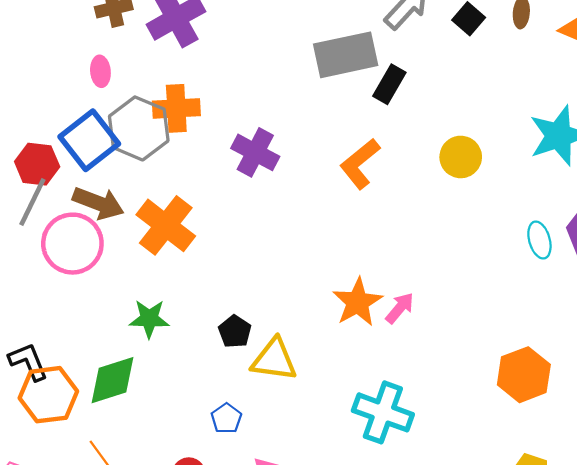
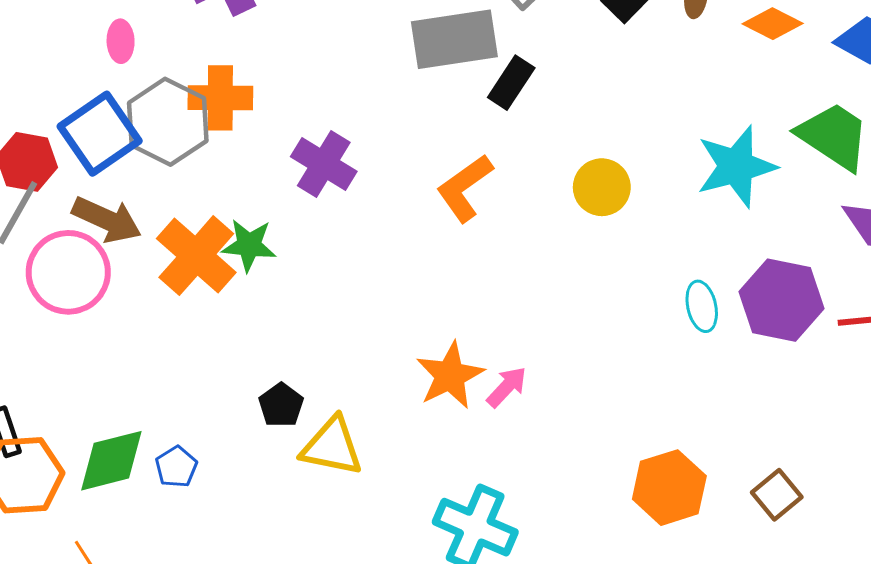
green star: (149, 319) -> (249, 245), moved
blue pentagon: (226, 418) -> (176, 467), moved

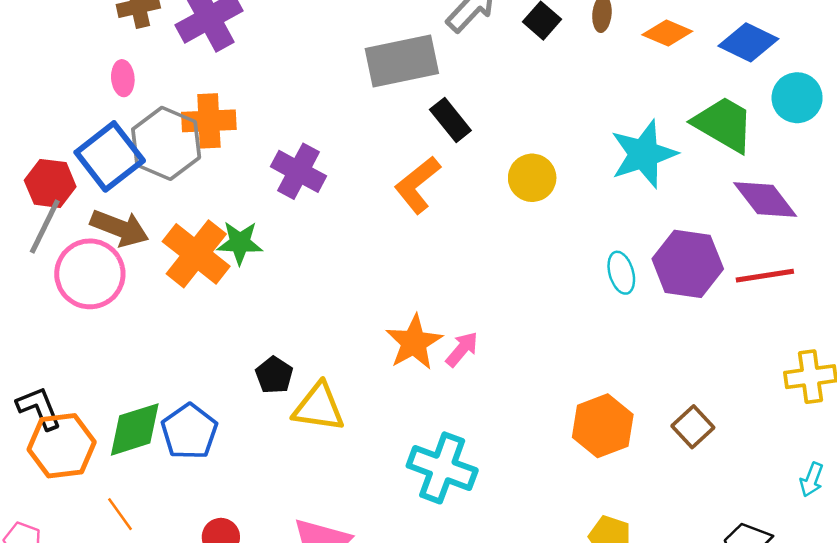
black rectangle: (511, 83) -> (450, 120), moved, turned -69
blue pentagon: (176, 467) -> (189, 432), size x1.6

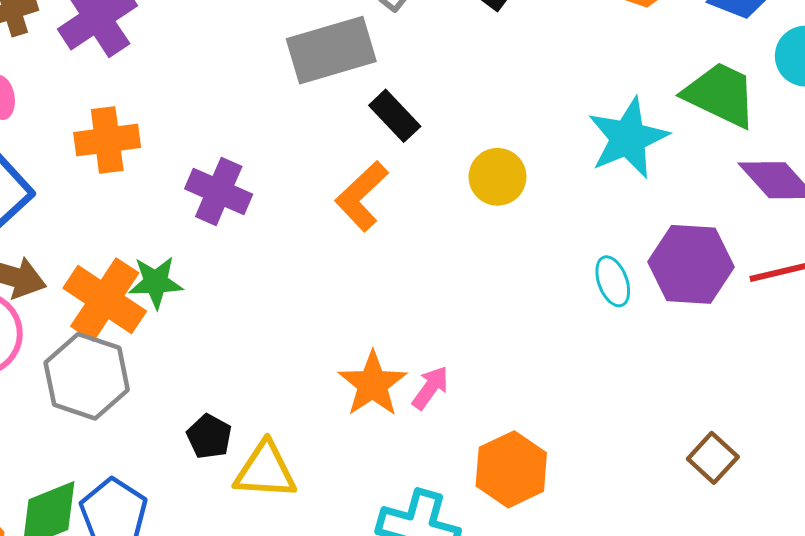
gray hexagon: (166, 143) -> (87, 376), moved
orange hexagon: (603, 426) -> (511, 469), moved

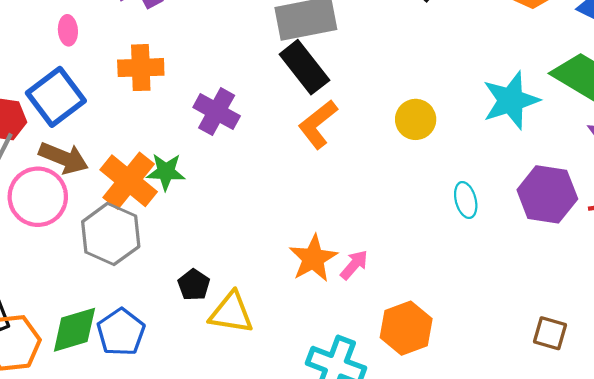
black rectangle: (395, 116) -> (304, 67), moved, size x1.4
cyan ellipse: (613, 281) -> (466, 200), moved
brown square: (713, 458) -> (550, 333), turned -32

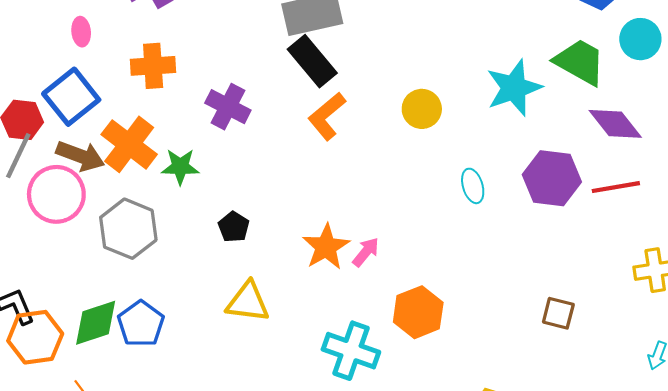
orange cross: (129, 181) -> (129, 144), moved
black pentagon: (194, 285) -> (234, 227), moved

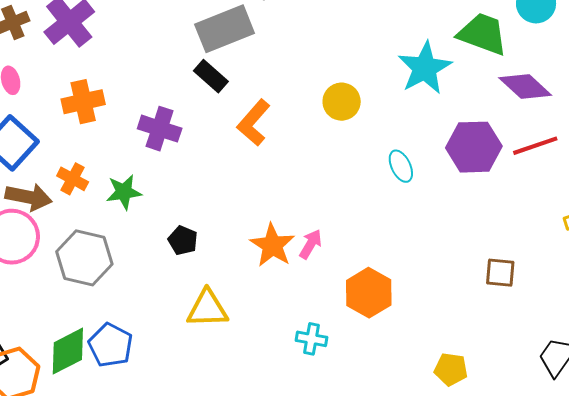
black rectangle: (312, 61) -> (211, 76), moved, size x0.7
orange cross: (129, 144) -> (73, 179), size x0.6
cyan cross: (351, 351) -> (311, 339), size x0.6

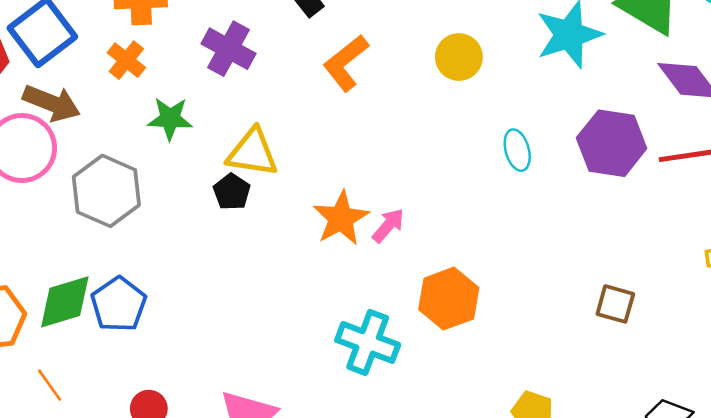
orange cross: (73, 179) -> (126, 60), moved
yellow triangle: (207, 309) -> (252, 153), moved
cyan cross: (311, 339) -> (368, 342), size x1.6

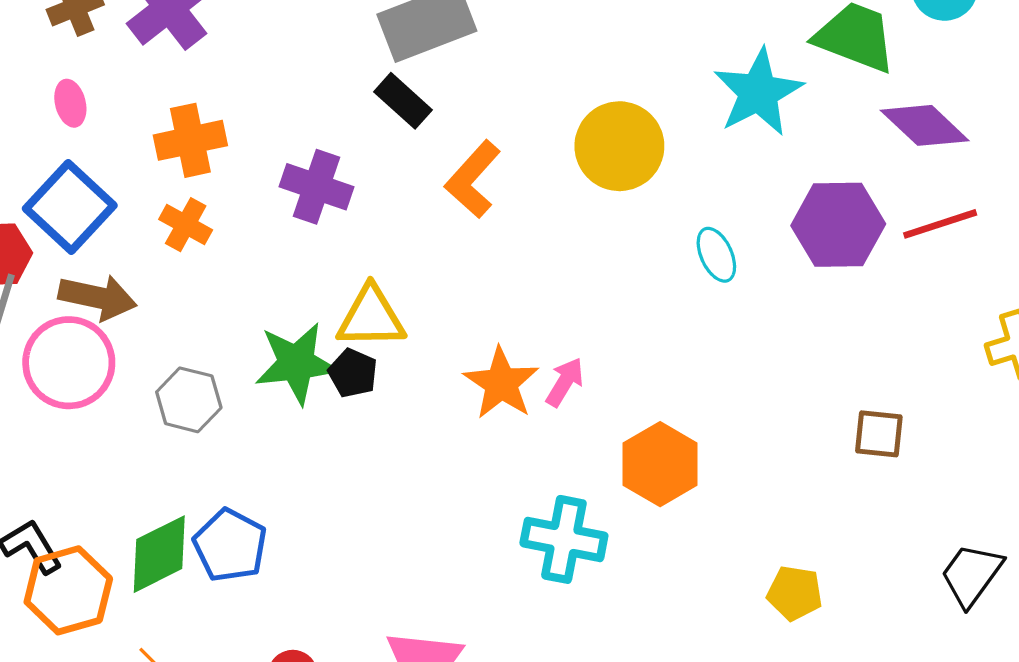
yellow circle: (459, 57) -> (619, 146), size x1.4
green star: (170, 119) -> (296, 363), moved, size x1.4
gray hexagon: (106, 191) -> (189, 400), size x0.7

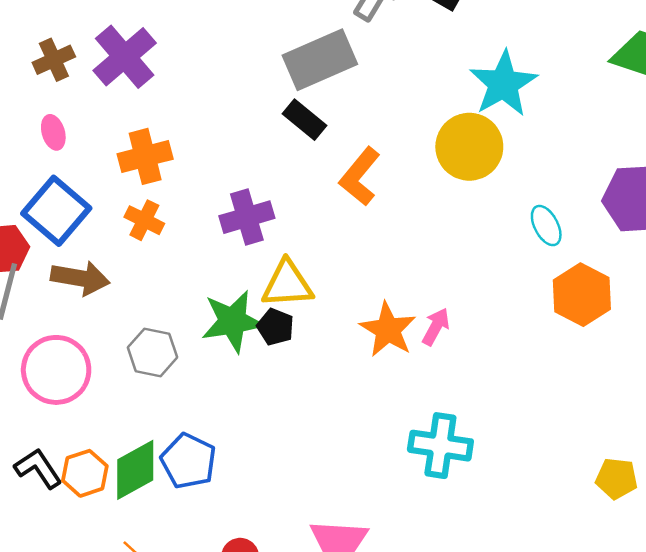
cyan star: (758, 92) -> (503, 84), moved
purple cross: (317, 187) -> (247, 217), moved, turned -33
pink circle: (69, 363) -> (56, 370), moved
orange hexagon: (660, 464) -> (582, 295), moved
orange hexagon: (68, 590) -> (85, 473), moved, size x0.7

